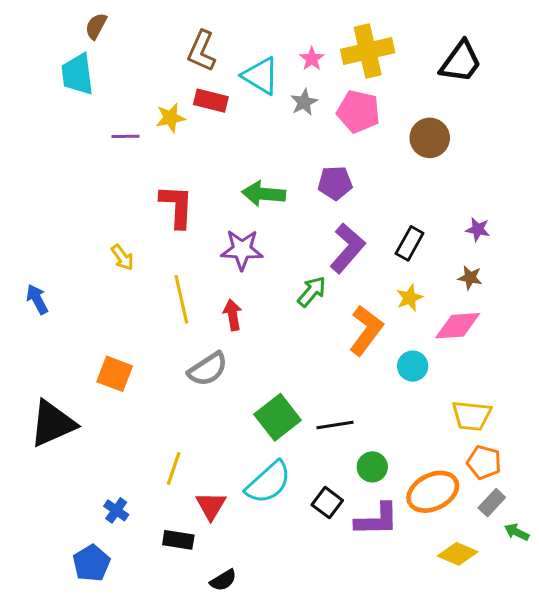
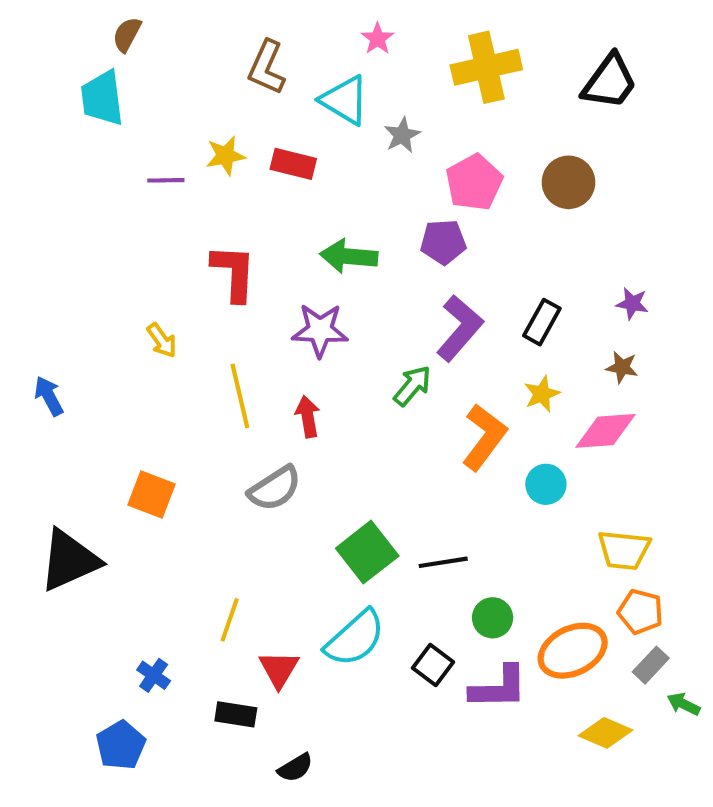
pink star: (312, 59) -> (377, 39), moved
red rectangle: (211, 101) -> (293, 164), moved
pink pentagon: (358, 112) -> (474, 182), moved, turned 30

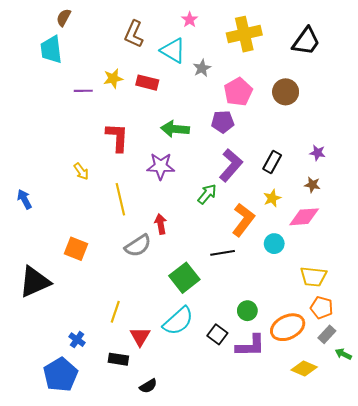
red arrow: (308, 417) -> (161, 224), moved
black line: (443, 562) -> (223, 253), moved
blue pentagon: (121, 745) -> (61, 375), size x1.4

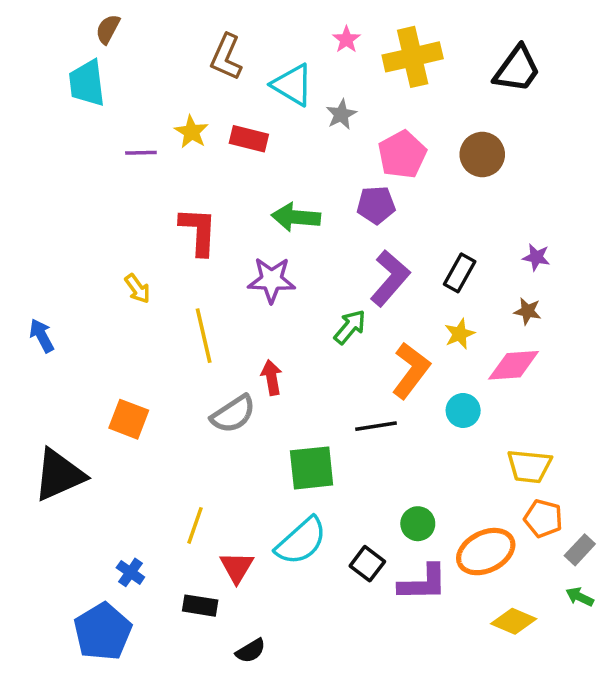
pink star: (190, 20) -> (346, 40), moved
yellow star: (113, 78) -> (191, 132), turned -30
green square: (184, 278) -> (312, 468), turned 32
gray rectangle: (327, 334) -> (580, 550), moved

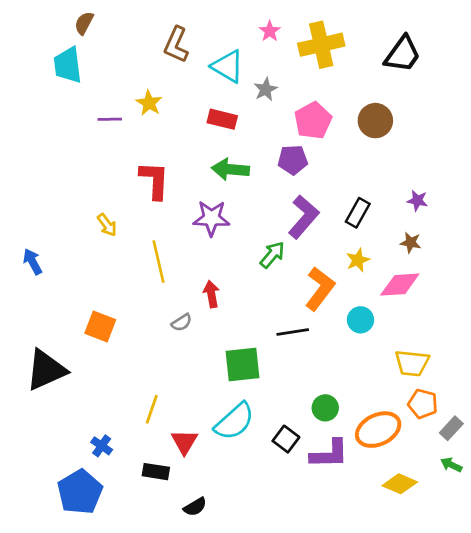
red rectangle: (249, 139) -> (222, 119), moved
gray semicircle: (233, 414) -> (182, 323), size x0.6

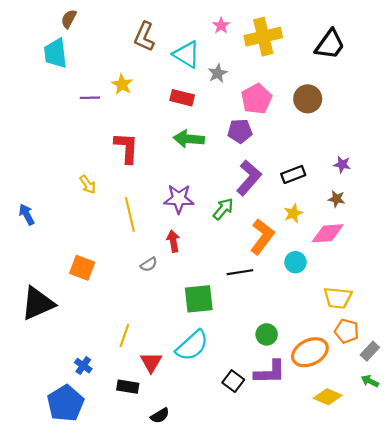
black rectangle: (358, 213) -> (293, 174), turned 40
purple star: (211, 218) -> (179, 199), moved
black square: (286, 439) -> (233, 381), moved

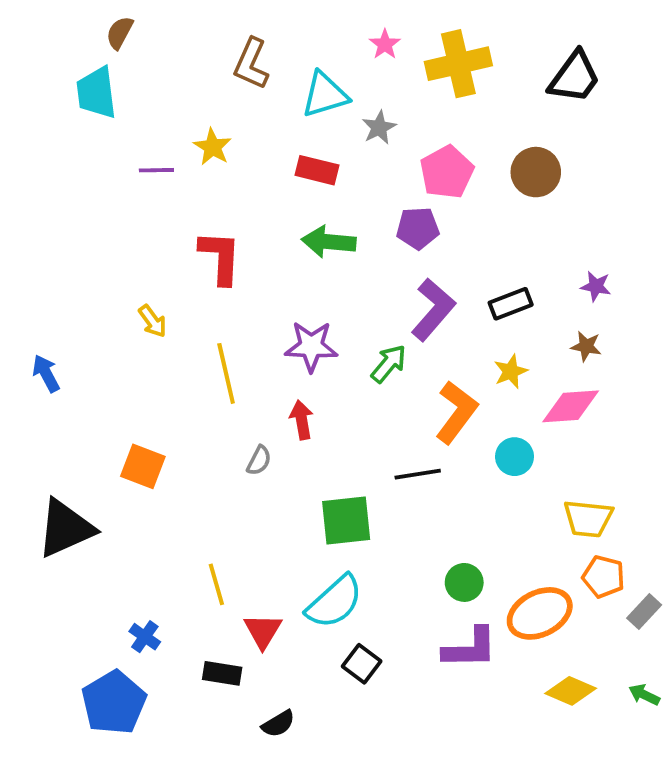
cyan triangle: (187, 54) -> (325, 95), turned -48
gray semicircle: (149, 264) -> (259, 461), turned -30
yellow line: (124, 336) -> (216, 584), turned -35
black square: (233, 381) -> (362, 664), moved
green arrow: (370, 381) -> (644, 695), moved

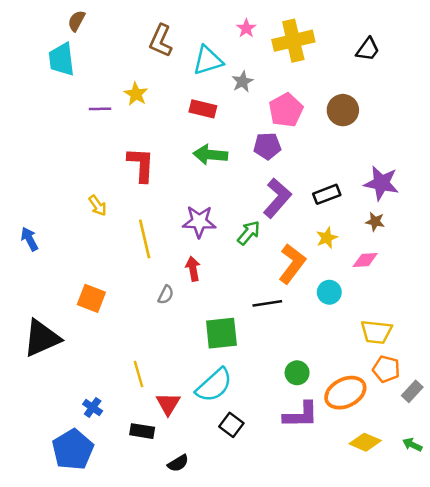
black trapezoid: (575, 77) -> (368, 49), size x0.7
purple star: (596, 286) -> (381, 183), size x1.8
pink diamond: (571, 406) -> (365, 260), size x0.7

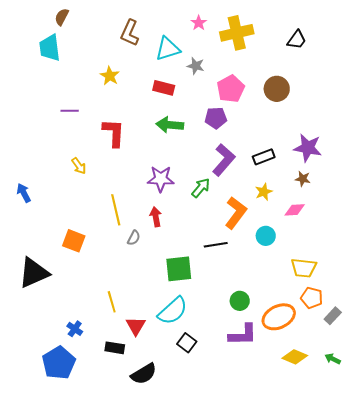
gray star: (243, 82) -> (196, 66), turned -30
purple line: (100, 109) -> (70, 111), moved
yellow line: (145, 239) -> (116, 210), moved
black semicircle: (178, 463) -> (144, 374), size x1.5

